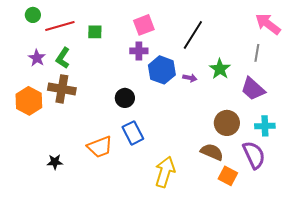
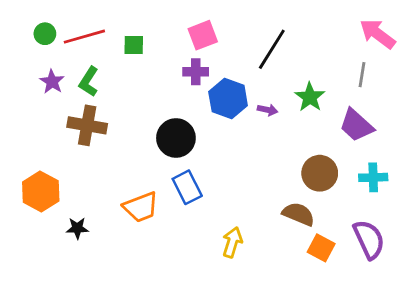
green circle: (33, 15) -> (45, 34), moved
black circle: (125, 98) -> (176, 138), size x1.4
orange hexagon: (29, 101) -> (41, 192), moved
purple semicircle: (254, 155) -> (369, 239), moved
yellow arrow: (165, 172) -> (232, 242), size x0.7

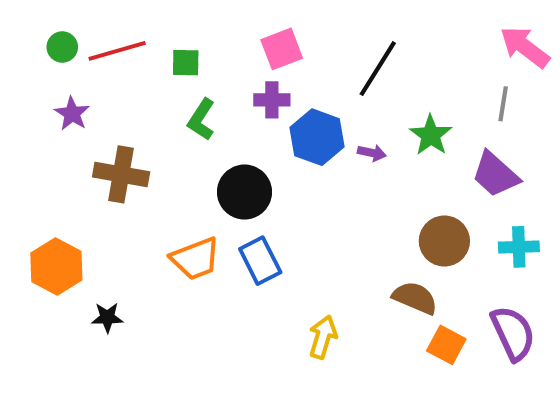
green L-shape: (89, 82) -> (201, 120), moved
orange trapezoid: (141, 207) -> (195, 259), moved

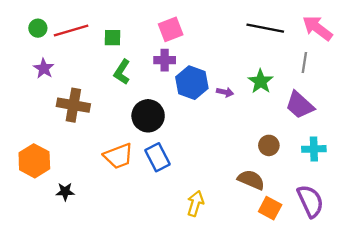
black line: (378, 69) -> (265, 28), moved, turned 69
brown circle: (444, 241) -> (269, 145), size x0.7

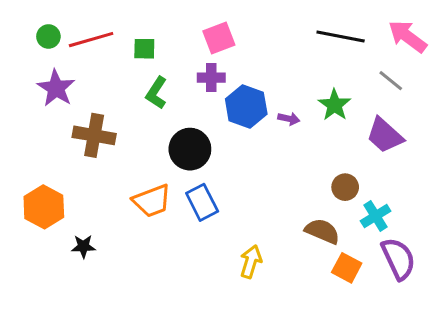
gray line: (304, 62) -> (391, 81), turned -60
purple star: (44, 68) -> (56, 88), size x1.4
cyan cross: (314, 149) -> (376, 216), moved, turned -30

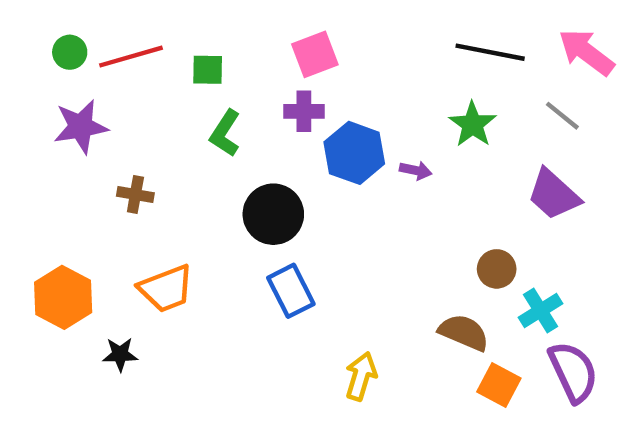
purple star: (56, 88) -> (81, 127), turned 30
green star: (334, 105) -> (473, 124), moved
brown cross: (94, 135) -> (135, 195), size x0.6
orange trapezoid: (152, 201) -> (166, 289), moved

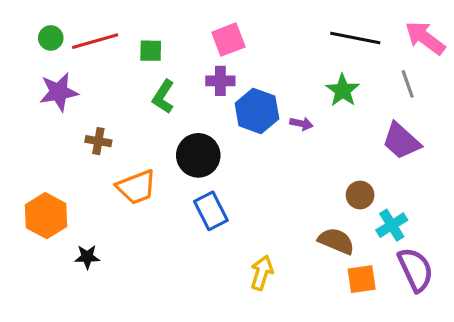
gray line: (562, 116) -> (408, 84), turned 32
orange trapezoid: (166, 289) -> (136, 187), moved
orange square: (499, 385) -> (362, 279), turned -36

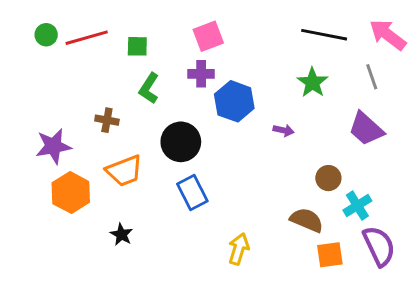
purple star: (59, 92) -> (53, 146), moved
purple arrow: (301, 124) -> (284, 130), moved
brown cross: (98, 141) -> (107, 120), moved
orange hexagon: (46, 216) -> (71, 193), moved
black star: (87, 257) -> (121, 234), moved, turned 30

